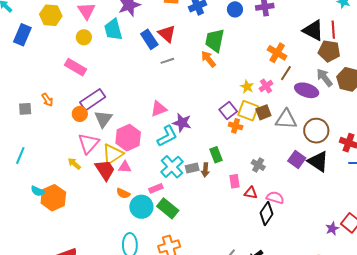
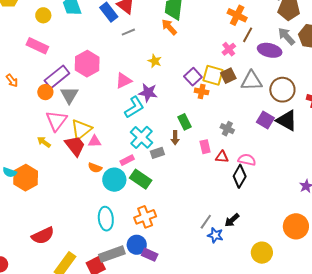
yellow star: (247, 87) -> (155, 61), moved
pink hexagon: (128, 138) -> (87, 64), moved
gray rectangle: (192, 168) -> (157, 153), moved

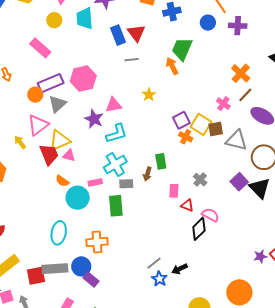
pink cross: (229, 49) -> (223, 104), turned -32
purple star: (148, 93) -> (94, 119), moved
green rectangle: (141, 179) -> (116, 206), moved, turned 35

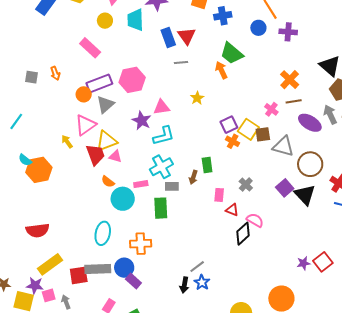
green trapezoid: (182, 49) -> (232, 53), turned -75
brown line: (245, 95) -> (294, 101), turned 35
black arrow: (180, 269) -> (184, 285), moved, turned -56

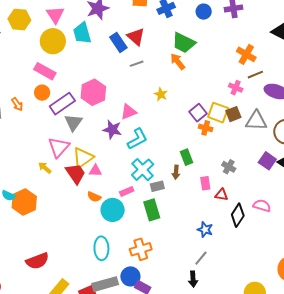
yellow circle: (105, 21) -> (53, 41), size x1.6
orange circle: (84, 94) -> (42, 93), moved
pink semicircle: (255, 220) -> (262, 206), moved
blue star: (202, 282) -> (205, 230), moved

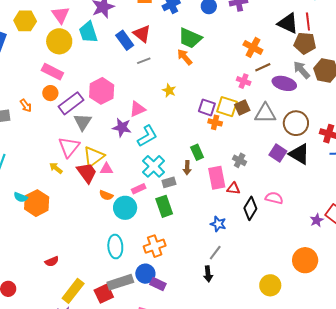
purple square: (198, 113) -> (207, 107), turned -30
pink rectangle: (205, 183) -> (217, 178), size x1.6
red semicircle: (37, 261) -> (52, 261), size x0.6

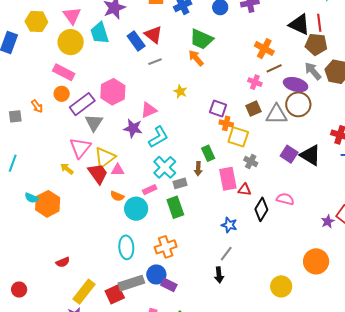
yellow square: (227, 107) -> (238, 137), moved
brown circle: (296, 123) -> (298, 104), moved

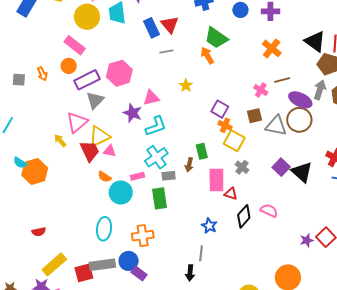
orange cross: (264, 49) -> (272, 48), moved
gray arrow: (313, 71) -> (320, 90), turned 48
gray line: (226, 254) -> (201, 253), turned -42

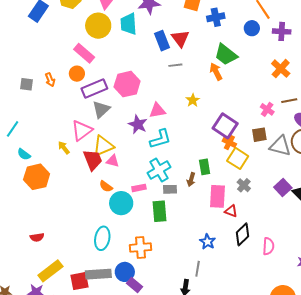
purple square: (220, 109) -> (225, 126), size x1.4
cyan semicircle: (20, 163) -> (24, 154), moved
pink semicircle: (269, 211) -> (268, 246), moved, turned 66

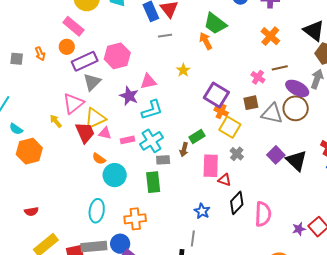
green rectangle: (205, 167) -> (197, 137), turned 70
pink rectangle: (139, 188) -> (127, 140), moved
pink semicircle: (268, 246) -> (263, 214), size x1.4

